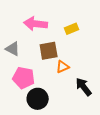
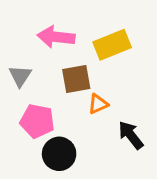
yellow rectangle: (72, 29) -> (112, 45), size x1.6
gray triangle: (13, 49) -> (20, 76), turned 35

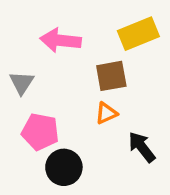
yellow rectangle: (112, 45) -> (138, 34), moved
brown square: (76, 79) -> (111, 76), moved

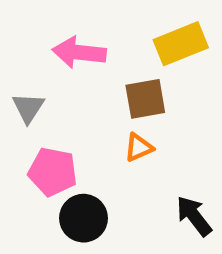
black arrow: (142, 147) -> (194, 216), moved

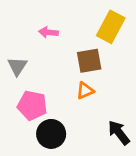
yellow rectangle: (181, 44) -> (111, 27), turned -40
pink arrow: (79, 52) -> (48, 32), size x0.6

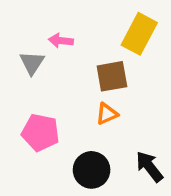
gray triangle: (17, 66) -> (32, 63), moved
black circle: (51, 134) -> (92, 170), moved

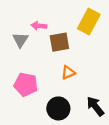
brown square: (112, 76) -> (59, 42), moved

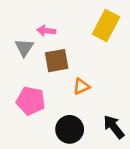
brown square: (59, 42) -> (57, 61), moved

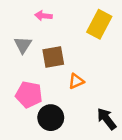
pink arrow: (46, 31) -> (43, 16), moved
black circle: (70, 129) -> (51, 118), moved

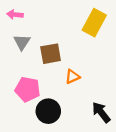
pink arrow: (43, 16) -> (15, 15), moved

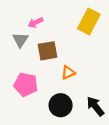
pink arrow: (15, 15) -> (36, 23), moved, turned -32
black circle: (48, 111) -> (61, 105), moved

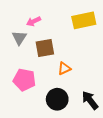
yellow rectangle: (89, 21) -> (84, 20), turned 50

